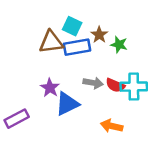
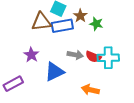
purple star: (50, 88) -> (31, 55), moved

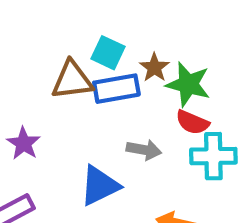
green star: (96, 24) -> (188, 84), size x1.5
purple star: (31, 55) -> (24, 143), moved
red semicircle: (93, 57) -> (192, 122), moved

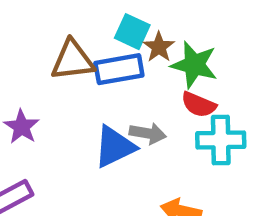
cyan square: (108, 53) -> (132, 32), moved
blue triangle: (100, 186) -> (115, 147), moved

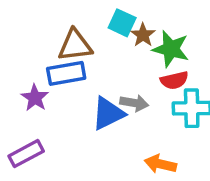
blue rectangle: (119, 69) -> (66, 73), moved
red semicircle: (199, 105) -> (174, 80), turned -36

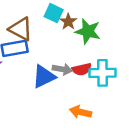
brown triangle: (75, 45) -> (21, 29), turned 35
red semicircle: (174, 80) -> (82, 69), moved

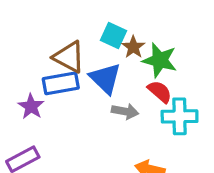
red semicircle: (82, 69) -> (160, 92), moved, turned -126
blue triangle: (44, 77) -> (105, 78), moved, turned -50

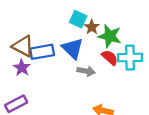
brown triangle: (69, 57) -> (23, 46), moved
cyan cross: (180, 116) -> (130, 58), moved

